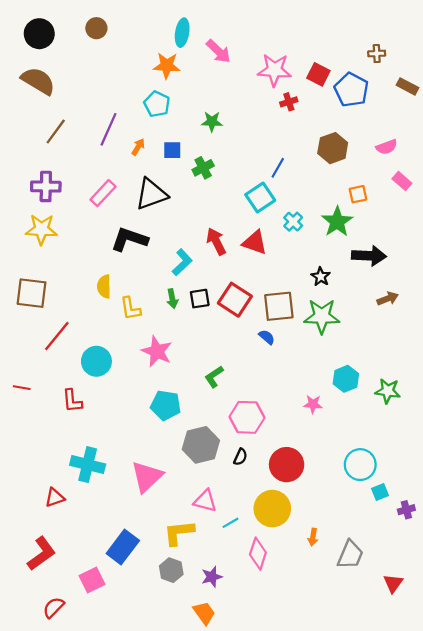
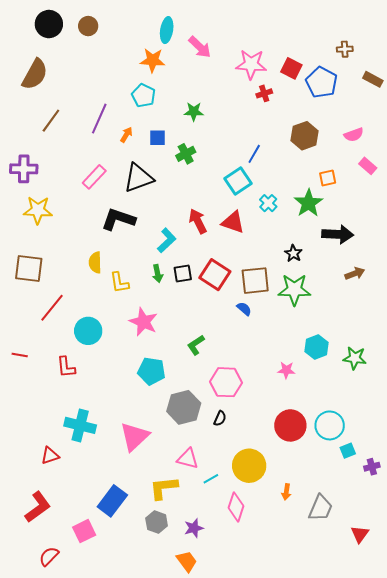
black circle: (39, 34) -> (49, 24), moved
brown semicircle: (38, 81) -> (35, 74), turned 88
purple cross: (46, 186) -> (24, 169), moved
red circle: (287, 465) -> (290, 425), moved

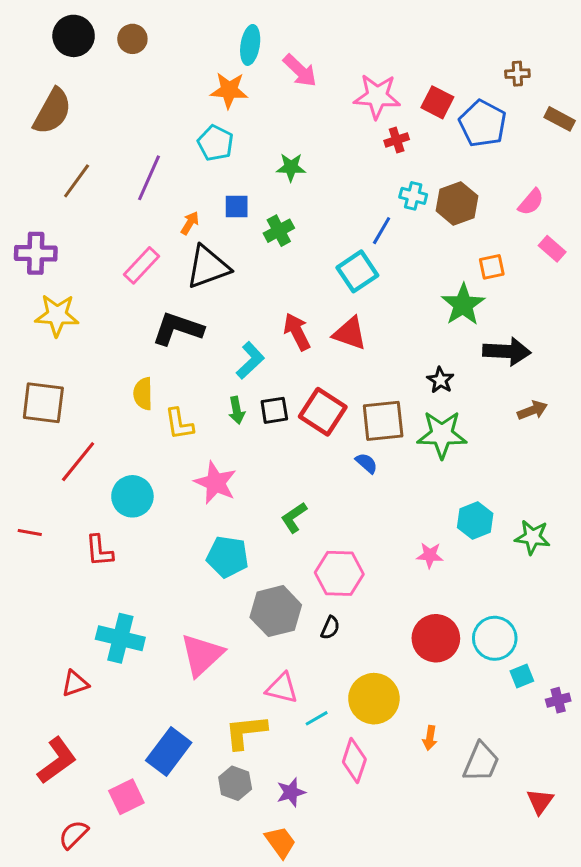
orange arrow: (126, 135) -> (190, 223), moved
pink semicircle: (354, 135) -> (531, 202), turned -30
cyan cross: (268, 203) -> (413, 196), moved, turned -30

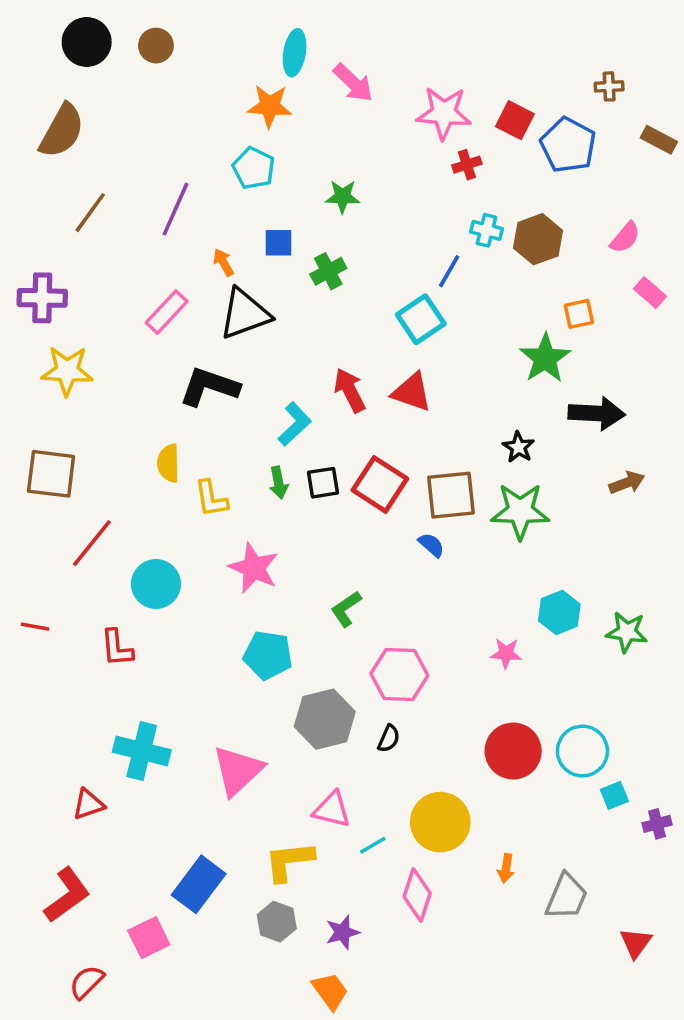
orange arrow: (190, 223) -> (223, 262), turned -60

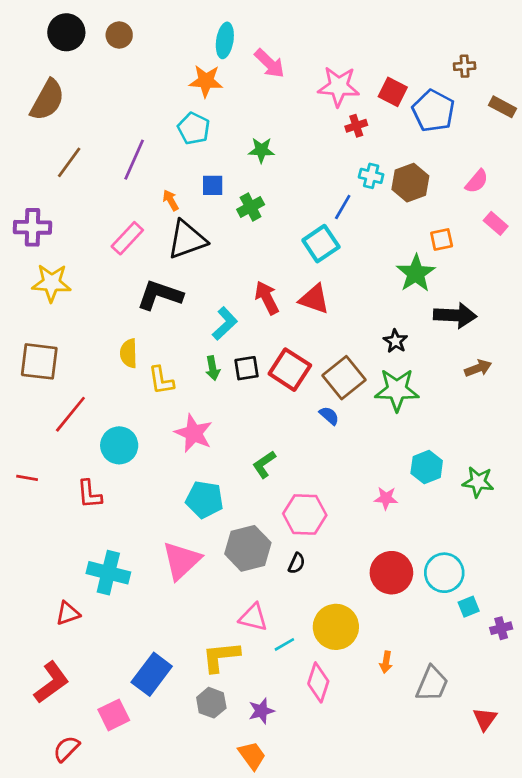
brown square: (451, 495) -> (344, 378), turned -33
pink triangle: (238, 771) -> (181, 561), moved

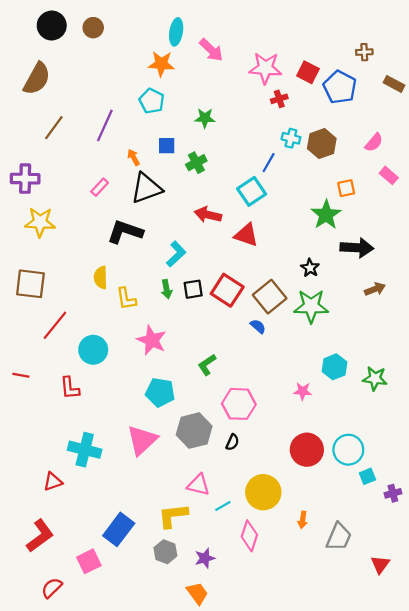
pink rectangle: (127, 238) -> (100, 187), size x0.7
red arrow: (267, 298) -> (208, 215), moved, turned -50

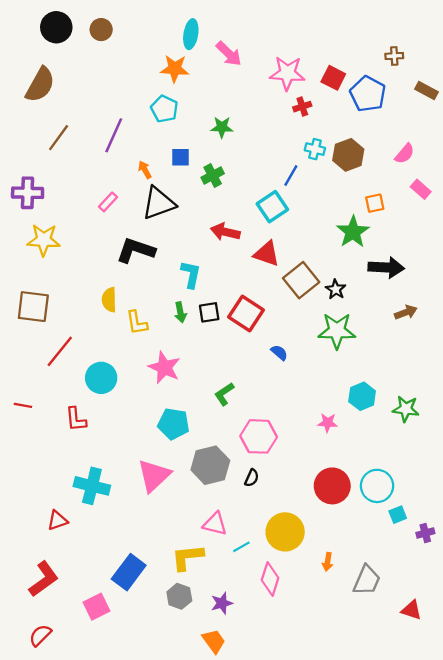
cyan L-shape: (176, 254) -> (191, 274), turned -35
brown square: (270, 297) -> (301, 280), moved
red triangle: (380, 565) -> (412, 610), turned -48
red semicircle: (52, 588) -> (40, 635), moved

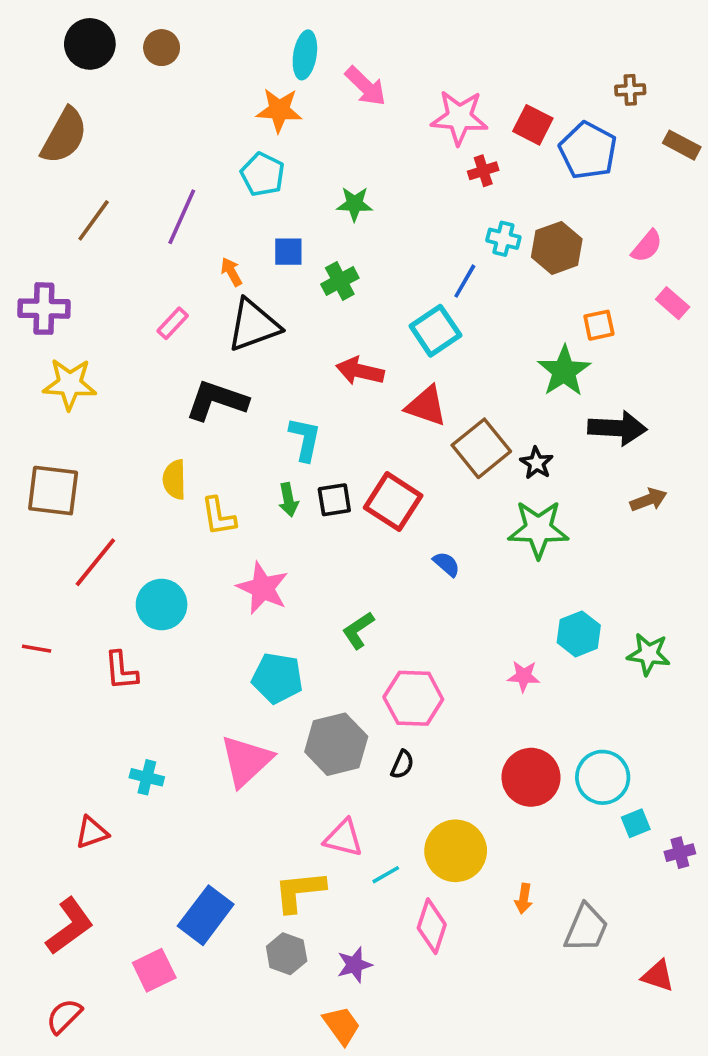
cyan cross: (92, 486) -> (147, 777), size x0.6

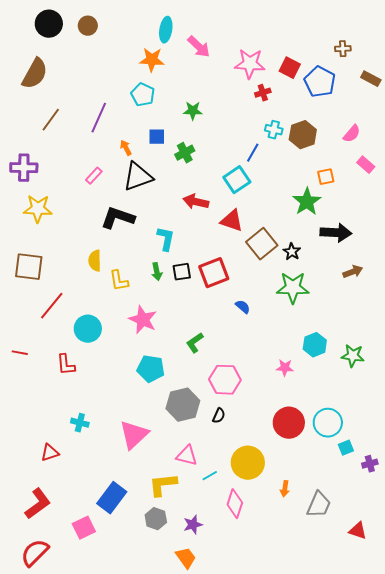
red square: (393, 502) -> (214, 273), turned 36
pink triangle: (246, 761) -> (134, 435), moved
red semicircle: (64, 1016) -> (35, 553), size x1.4

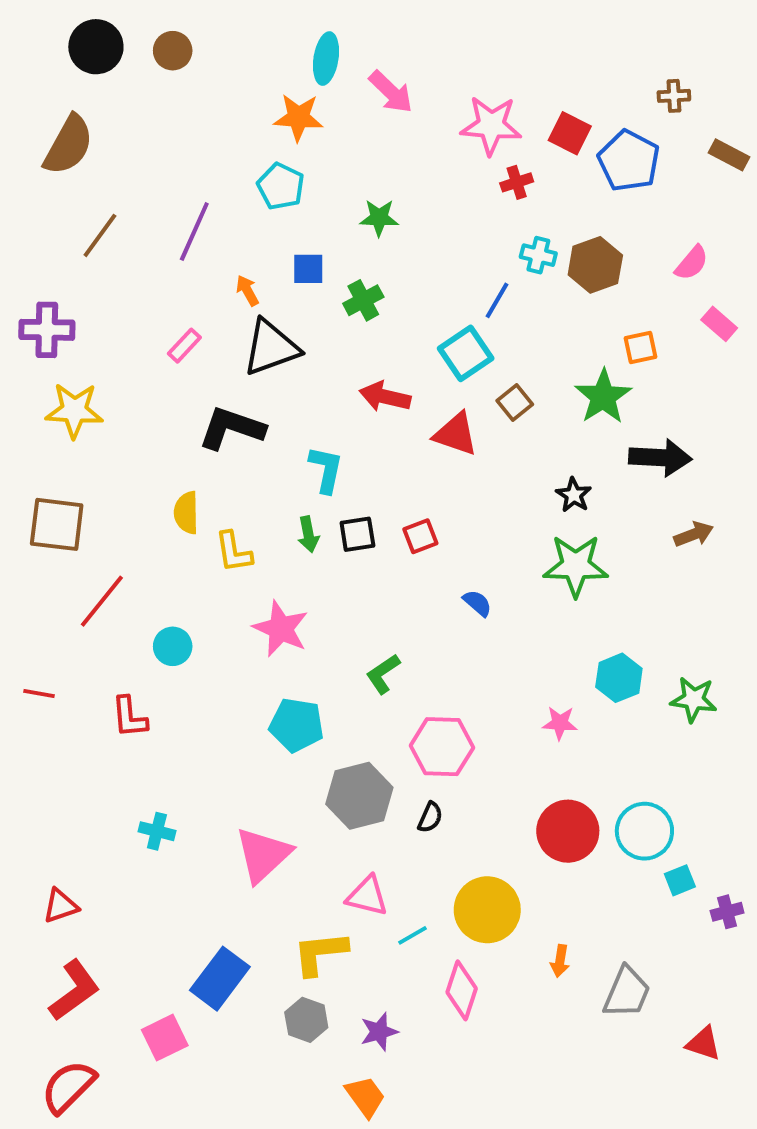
brown square: (262, 244) -> (515, 403), moved, size x0.6
red square: (214, 273) -> (420, 536), size x0.6
cyan circle: (88, 329) -> (173, 646), size x0.7
red triangle: (50, 453) -> (61, 906), moved

